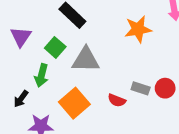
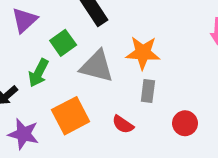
orange star: (138, 29) -> (143, 53), moved
gray rectangle: (141, 88) -> (148, 91), moved, turned 66

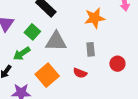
orange star: (143, 53) -> (95, 18), moved
green arrow: (39, 73) -> (22, 54), turned 42

